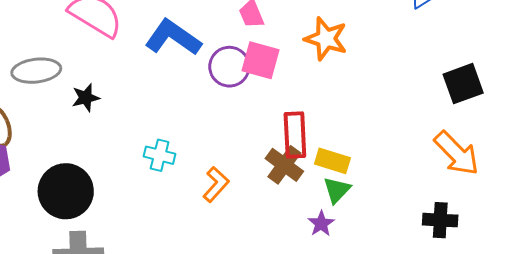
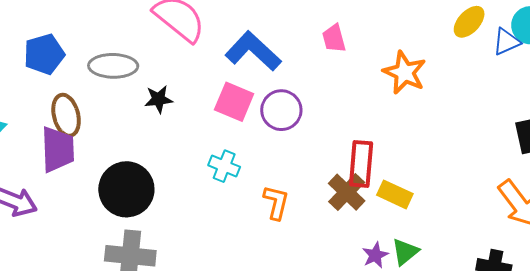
pink square: (261, 60) -> (234, 102), moved
purple circle: (229, 67) -> (281, 110), moved
orange L-shape: (216, 184) -> (276, 202), turned -36
green triangle: (337, 190) -> (405, 252), moved

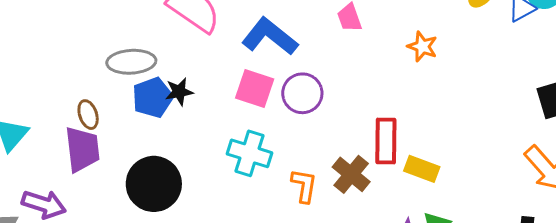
blue pentagon: (44, 54) -> (153, 98), moved
orange star: (405, 73) -> (422, 47), size x0.7
brown ellipse: (66, 115) -> (88, 115), size x0.7
cyan cross: (224, 166) -> (250, 153), size x1.4
brown cross: (347, 192) -> (351, 174), moved

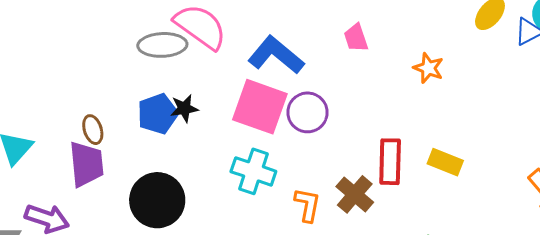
gray ellipse: (131, 62) -> (162, 45), moved
pink square: (255, 89) -> (260, 107), size x1.4
yellow rectangle: (422, 169) -> (445, 162), moved

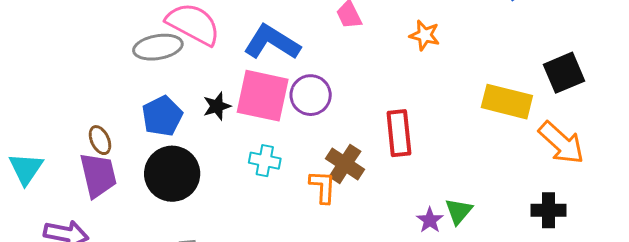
black star: (184, 108) -> (217, 106), moved
yellow rectangle: (445, 162) -> (507, 102), moved, size x1.4
cyan cross: (253, 171) -> (265, 161), size x0.7
brown cross: (355, 194) -> (345, 164), moved
black circle: (157, 200) -> (172, 174), moved

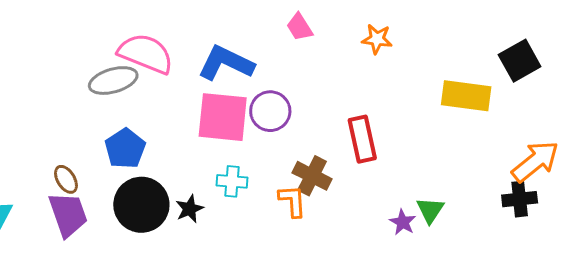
black star: (217, 106) -> (190, 209), moved
orange arrow: (561, 143) -> (535, 161), moved, turned -75

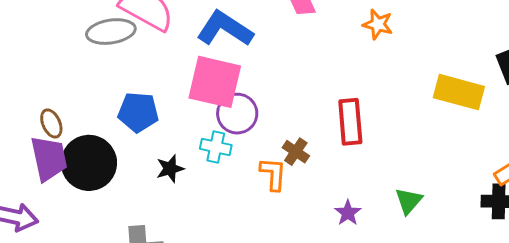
purple circle: (270, 111) -> (237, 114), moved
blue pentagon: (125, 148) -> (138, 112), moved, turned 30
brown cross: (312, 176) -> (296, 152), size x0.7
black circle: (141, 205) -> (89, 163), moved
purple star: (403, 222) -> (348, 213), moved

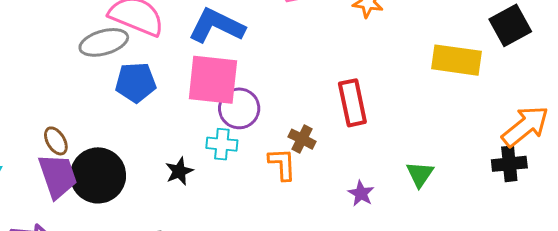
blue pentagon: (138, 112) -> (136, 82), moved

